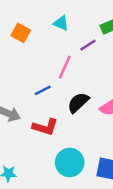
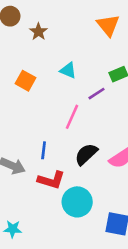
blue line: (43, 90) -> (44, 150), moved, turned -56
cyan circle: (70, 162) -> (77, 202), moved

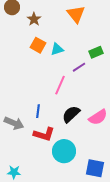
orange triangle: (108, 25) -> (76, 14), moved
cyan triangle: (68, 70) -> (57, 49), turned -40
orange square: (26, 81) -> (38, 45), moved

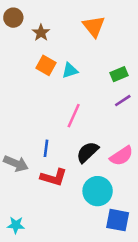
purple line: (79, 67) -> (123, 101), moved
cyan circle: (64, 151) -> (98, 191), moved

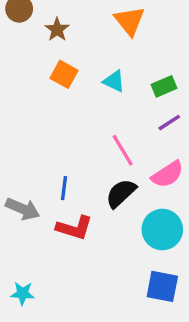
cyan triangle: (70, 70) -> (114, 81), moved, turned 42
pink line: (74, 116) -> (123, 150), moved, turned -55
pink semicircle: (121, 156) -> (167, 174), moved
cyan circle: (98, 191) -> (162, 230), moved

